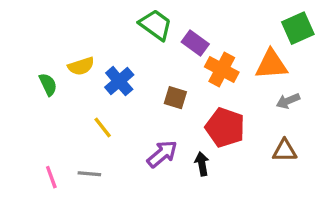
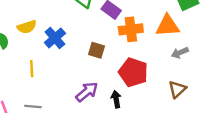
orange cross: (222, 70) -> (131, 29), turned -35
yellow line: (103, 127) -> (32, 69), moved, turned 35
brown triangle: (285, 151) -> (177, 89), turned -42

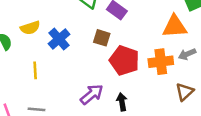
orange cross: (131, 29) -> (161, 62), moved
brown square: (97, 50) -> (102, 38), moved
red pentagon: (133, 72) -> (124, 60), moved

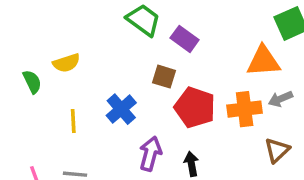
blue cross: (59, 39) -> (121, 109), moved
purple arrow: (92, 94) -> (150, 154), turned -35

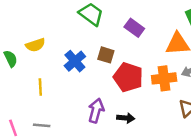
purple rectangle: (185, 39) -> (134, 28), moved
blue cross: (121, 109) -> (75, 61), moved
black arrow: (191, 164) -> (126, 118), turned 105

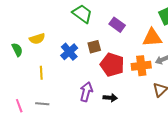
brown square: (106, 55) -> (94, 47), turned -32

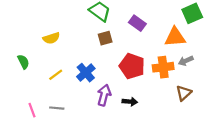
brown square: (94, 47) -> (105, 38), moved
green semicircle: (17, 50) -> (23, 62), moved
blue cross: (69, 52) -> (86, 73), moved
yellow line: (41, 73) -> (56, 75), turned 56

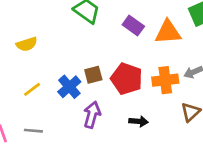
orange triangle: (175, 37) -> (168, 32), moved
brown square: (105, 38) -> (93, 75), moved
black arrow: (130, 102) -> (139, 121), moved

